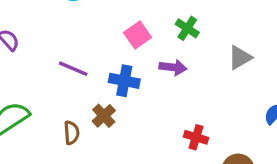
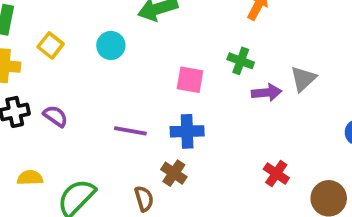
pink square: (138, 35) -> (190, 80), turned -32
purple arrow: (173, 67) -> (267, 92), moved
red cross: (196, 137) -> (276, 174), turned 30

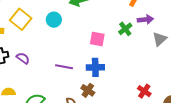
yellow square: (51, 45) -> (21, 19), size x1.5
green cross: (241, 61) -> (125, 29), turned 32
purple arrow: (267, 92) -> (145, 20), moved

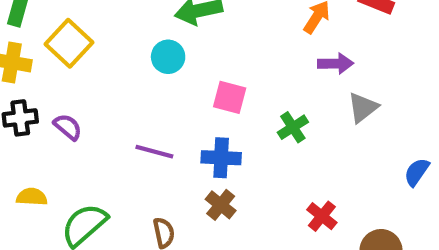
cyan circle: (54, 20) -> (168, 57), moved
green cross: (125, 29) -> (293, 127), moved
brown cross: (88, 90) -> (221, 205), moved

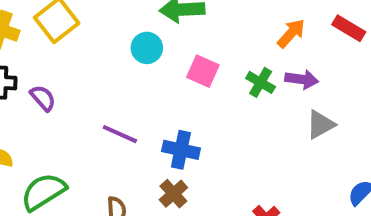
pink square: (230, 97) -> (203, 71), moved
green cross: (293, 127) -> (261, 82), moved, turned -36

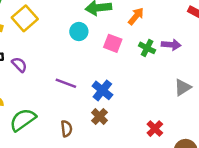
orange arrow: (291, 33) -> (136, 16), moved
gray triangle: (320, 124) -> (183, 87), moved
blue cross: (181, 150) -> (102, 90), turned 30

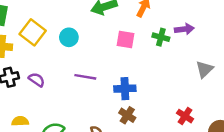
cyan circle: (79, 32) -> (69, 37), moved
purple line: (66, 83) -> (85, 77), moved
blue cross: (102, 90) -> (125, 89), turned -30

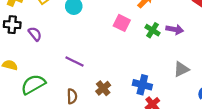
purple line: (85, 77) -> (75, 61), moved
blue cross: (125, 89) -> (142, 85), moved

